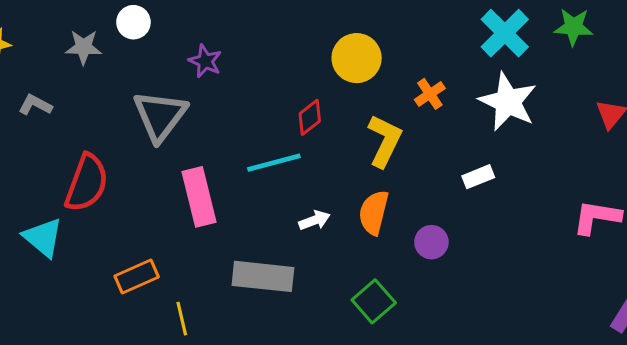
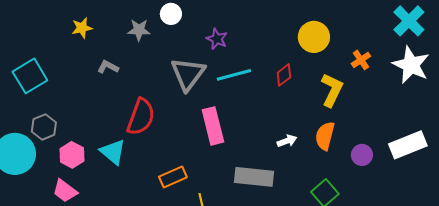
cyan line: (274, 163) -> (234, 75), moved
white rectangle: (478, 177) -> (408, 145), moved, size x1.8

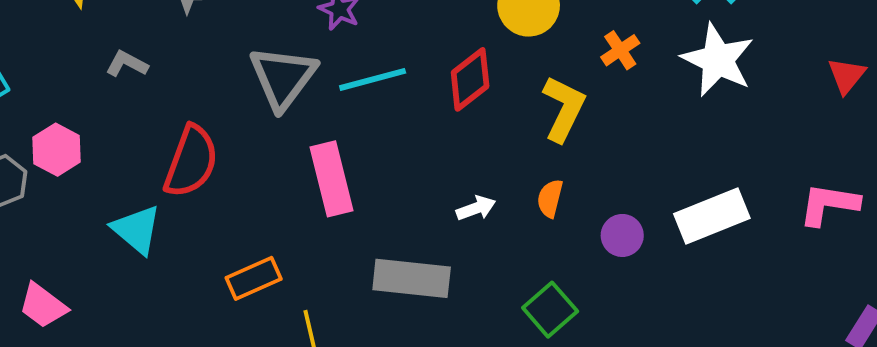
red diamond: (284, 75) -> (470, 79), size x1.4
orange semicircle: (325, 136) -> (550, 198), size x0.7
pink hexagon: (72, 155) -> (57, 150), moved

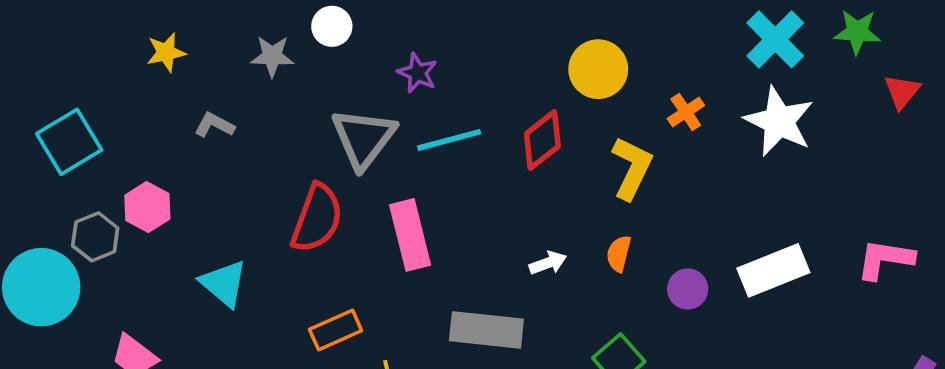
red triangle: (847, 76) -> (902, 92), moved
red semicircle: (191, 161) -> (317, 218), moved

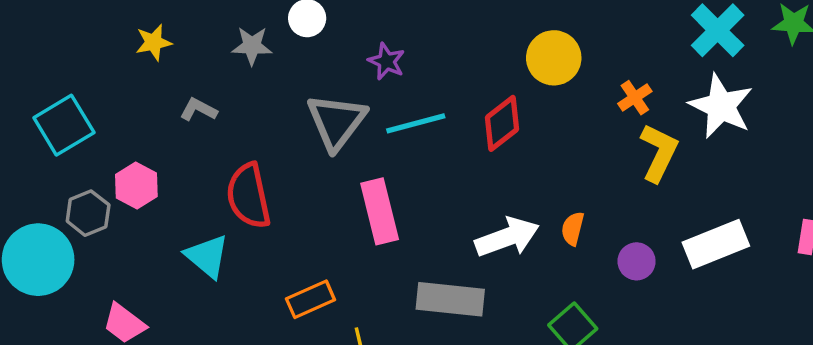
yellow L-shape: (632, 168) -> (659, 153), moved
red semicircle: (317, 218) -> (248, 196), moved, turned 148
white arrow: (548, 263) -> (507, 237), size x1.8

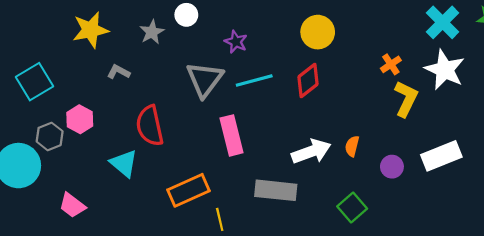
yellow star: (154, 42) -> (91, 30), size x1.6
gray star: (252, 46) -> (152, 32), turned -30
yellow circle: (554, 58) -> (318, 32), moved
orange rectangle: (311, 299) -> (188, 190), size x1.4

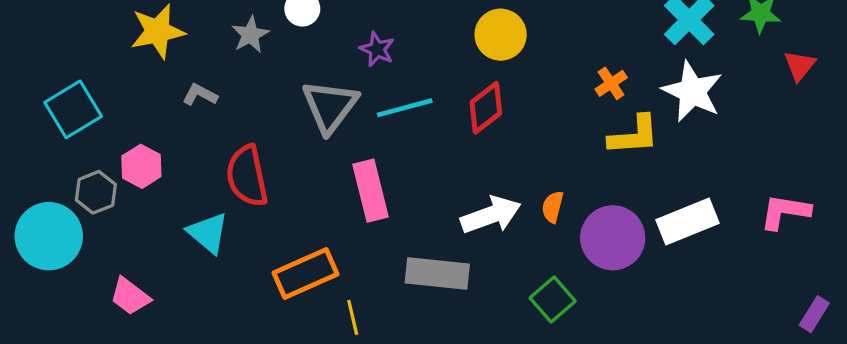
yellow L-shape: (406, 99) -> (634, 135), turned 60
purple circle: (392, 167) -> (613, 238), size x1.8

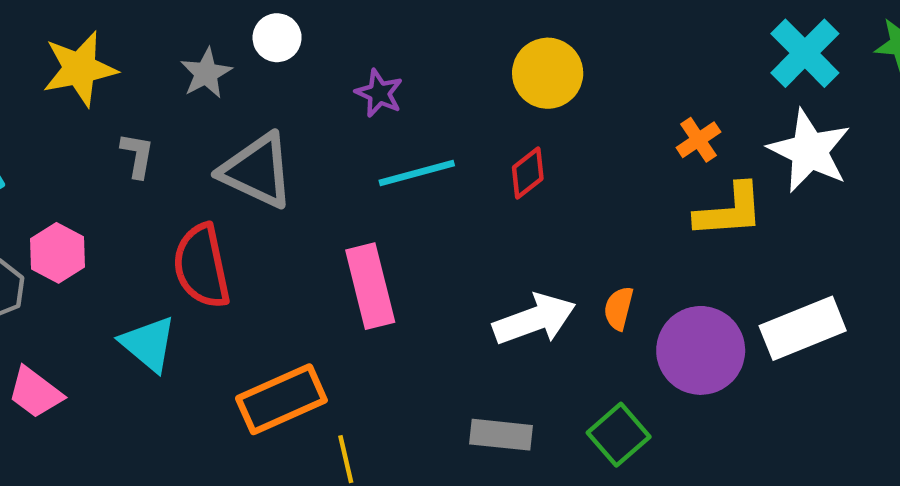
gray L-shape: (200, 95) -> (137, 155), turned 72
gray triangle: (330, 106) -> (257, 171), moved, turned -42
red diamond: (486, 108) -> (528, 173), size x0.7
gray rectangle: (437, 274) -> (501, 435), moved, size x0.7
pink trapezoid: (130, 296) -> (35, 393), moved

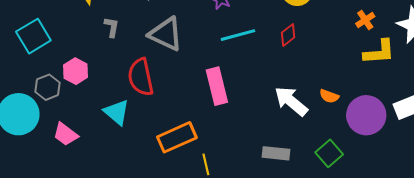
orange semicircle: (619, 308) -> (329, 96), turned -84
white arrow: (534, 319) -> (291, 101), turned -120

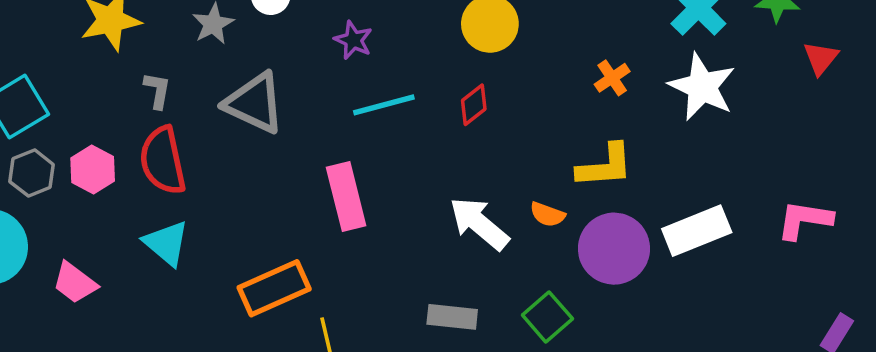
yellow L-shape: (379, 52) -> (605, 166), moved
red semicircle: (141, 77) -> (163, 161), moved
gray hexagon: (48, 87) -> (32, 173), moved

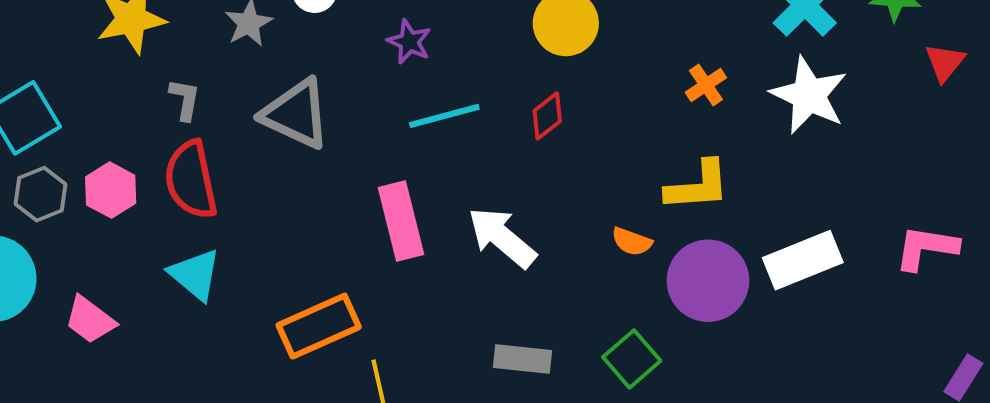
white arrow: (479, 223) -> (502, 237), moved

